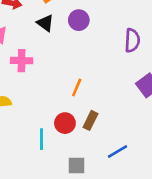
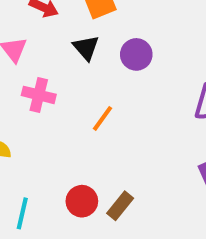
orange line: (77, 88) -> (102, 118), moved
cyan line: (42, 139) -> (22, 213), moved

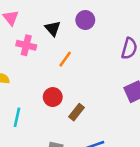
black triangle: (86, 48) -> (53, 28), moved
red circle: (82, 201) -> (53, 97), moved

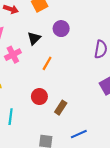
black triangle: (53, 28) -> (34, 38), turned 32
pink cross: (26, 45) -> (13, 55), turned -35

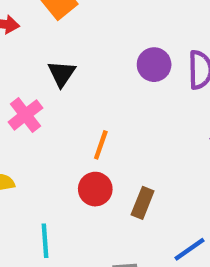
purple circle: (61, 29) -> (154, 65), moved
orange line: (47, 63) -> (101, 145), moved

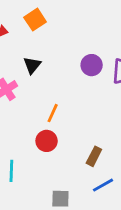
brown rectangle: (143, 203) -> (94, 156), moved

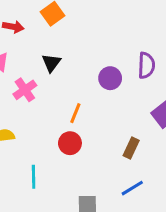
purple circle: (92, 65) -> (110, 78), moved
brown rectangle: (94, 156) -> (131, 148), moved

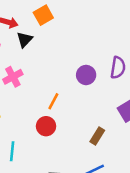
black triangle: (51, 63) -> (25, 40), moved

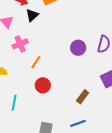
orange line: (53, 101) -> (36, 62), moved

